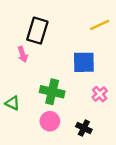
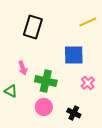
pink arrow: (23, 54) -> (23, 68), moved

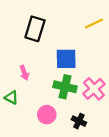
blue square: (74, 55) -> (66, 59), moved
green cross: (46, 81) -> (65, 87), moved
pink cross: (88, 83) -> (94, 89), size x1.5

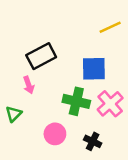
black rectangle: (35, 29) -> (41, 56), moved, turned 45
blue square: (66, 59) -> (94, 69), moved
green triangle: (11, 97) -> (14, 114), turned 48

